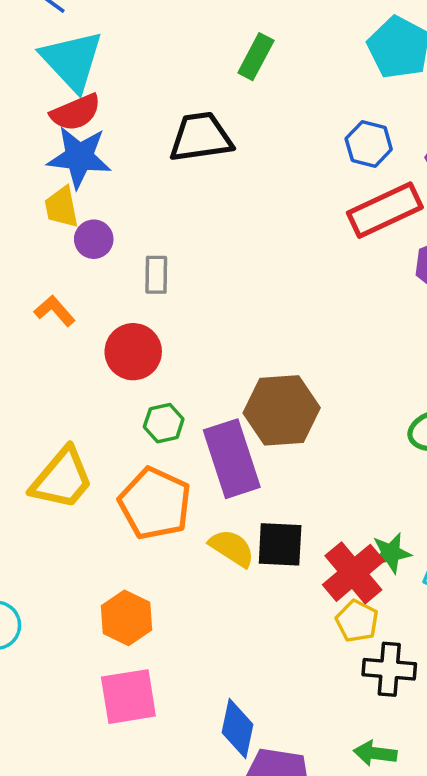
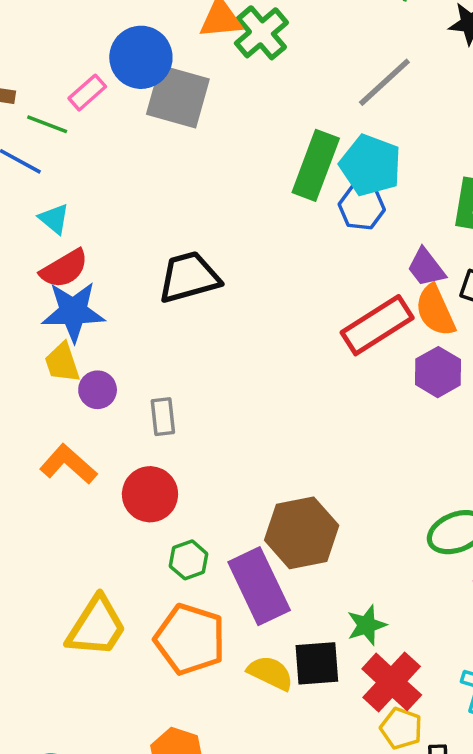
green rectangle: (256, 57) -> (316, 165), moved, size x1.5
cyan triangle: (72, 61) -> (54, 219), size x0.5
blue hexagon: (369, 144) -> (362, 207), moved
orange L-shape: (55, 311) -> (68, 464), size x1.4
green star: (391, 553) -> (367, 625), moved

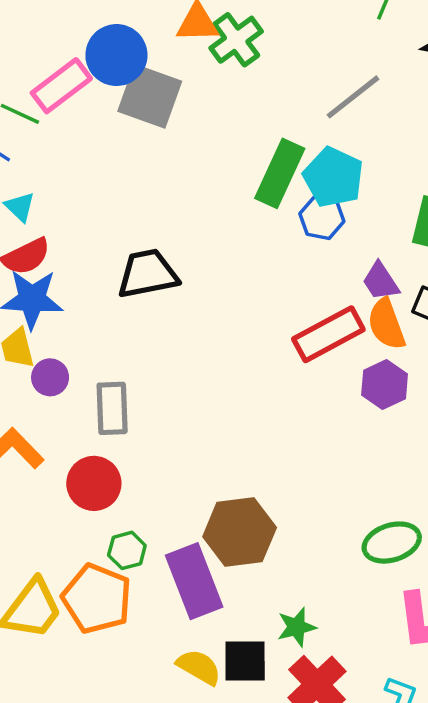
pink rectangle: (87, 93) -> (61, 86), size x1.6
gray rectangle: (163, 417) -> (112, 408), size x1.4
orange pentagon: (190, 639) -> (97, 599), moved

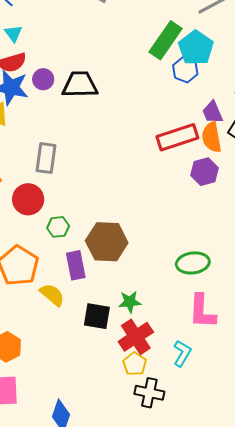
purple circle: (50, 377) -> (43, 79), moved
green hexagon: (127, 550) -> (58, 227), moved
purple rectangle: (194, 581) -> (76, 265), size x0.7
yellow semicircle: (199, 667) -> (52, 295), moved

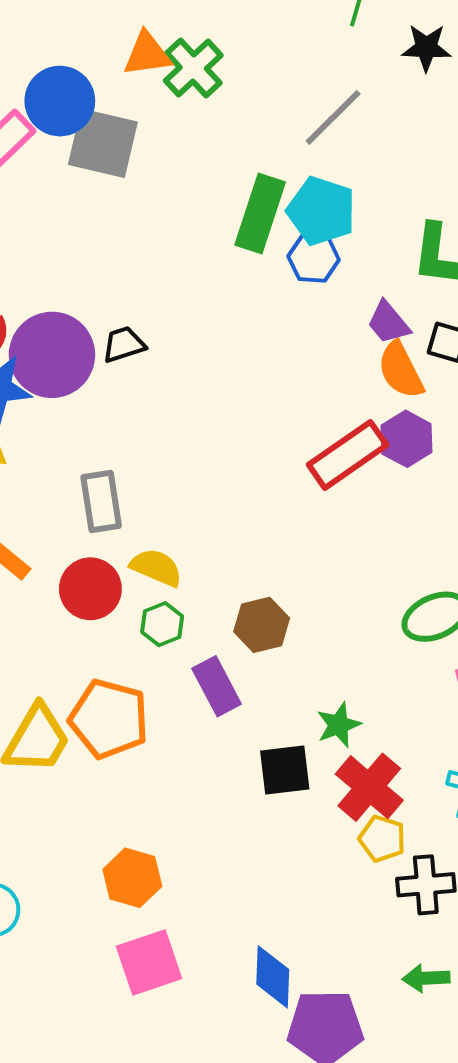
purple circle: (43, 79) -> (52, 355), size x2.0
black trapezoid: (80, 85) -> (124, 344), size x0.6
red rectangle: (177, 137) -> (348, 455), moved
brown hexagon: (107, 242) -> (262, 625), size x0.7
yellow semicircle: (52, 295) -> (156, 567), moved

